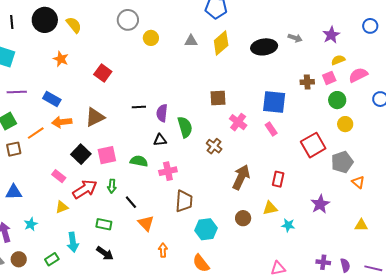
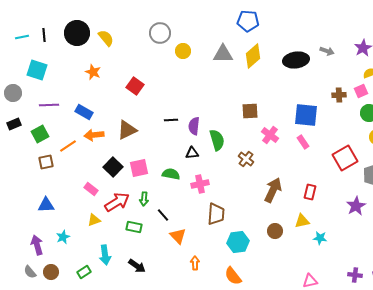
gray triangle: (191, 41) -> (223, 54), size x1.5
purple star: (320, 204) -> (356, 206), moved
green rectangle: (104, 224) -> (134, 227), moved

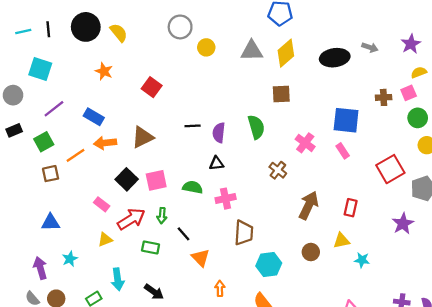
purple line: (49, 105) -> (54, 109), turned -36
brown square: (250, 111) -> (281, 94), moved
green semicircle: (217, 140) -> (256, 127), moved

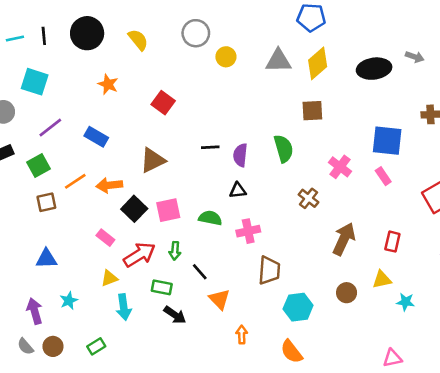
yellow semicircle: (119, 33) -> (138, 40), moved
orange arrow: (105, 143) -> (109, 185), moved
cyan arrow: (118, 279) -> (124, 307), moved
black arrow: (154, 292) -> (175, 315), moved

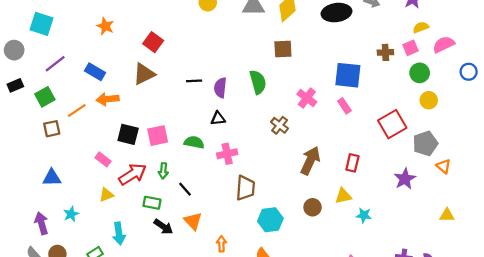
brown triangle: (153, 160) -> (144, 74), moved
orange arrow: (109, 185) -> (108, 99), moved
black square: (134, 209) -> (128, 134), turned -30
orange triangle: (219, 299) -> (193, 221), moved
cyan arrow: (124, 307) -> (119, 233), moved

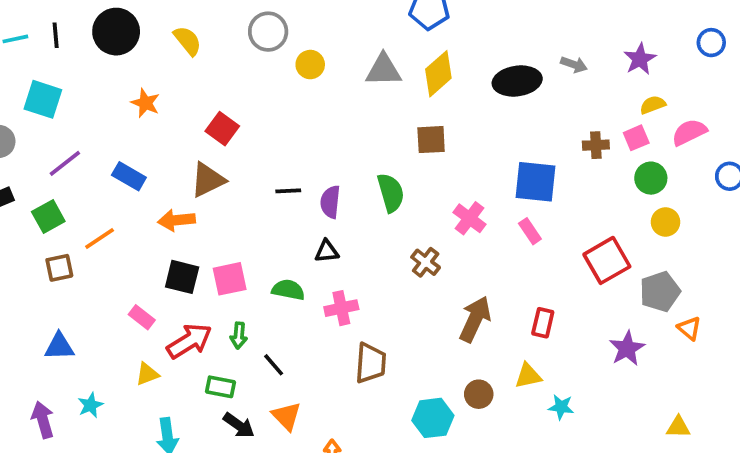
orange arrow: (108, 99) -> (177, 220), moved
yellow triangle: (447, 215) -> (678, 427), moved
cyan hexagon: (270, 220) -> (433, 418), moved

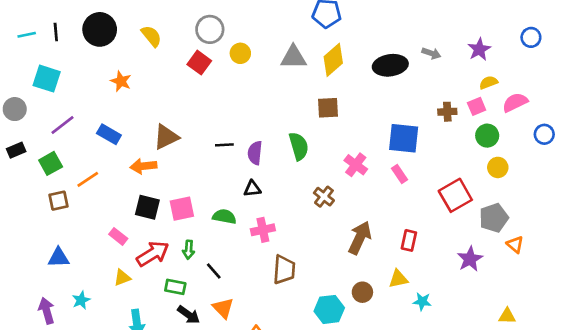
red square: (222, 129) -> (199, 63), moved

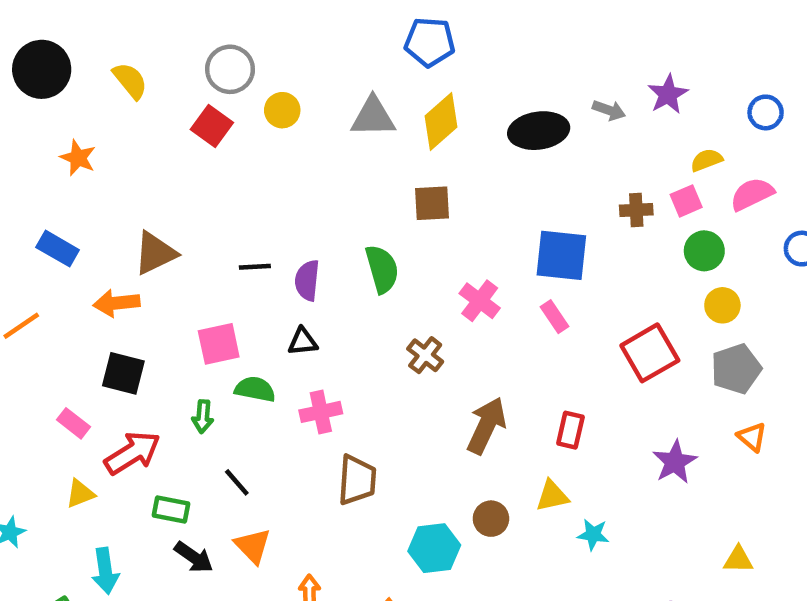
blue circle: (531, 37) -> (766, 112), moved
purple star: (479, 49) -> (668, 94), moved
pink square: (182, 209) -> (219, 344), moved
gray pentagon: (494, 218) -> (736, 369), moved
green arrow: (189, 250) -> (203, 417), moved

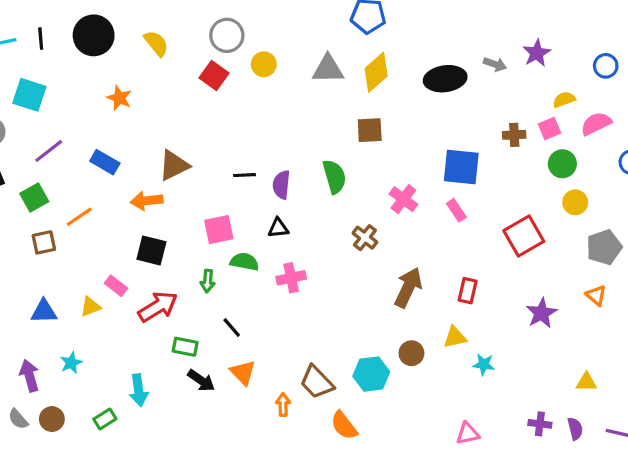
gray pentagon: (736, 369) -> (604, 247), moved
brown trapezoid: (357, 480) -> (317, 382), moved, turned 132
yellow triangle: (80, 494) -> (90, 307), moved

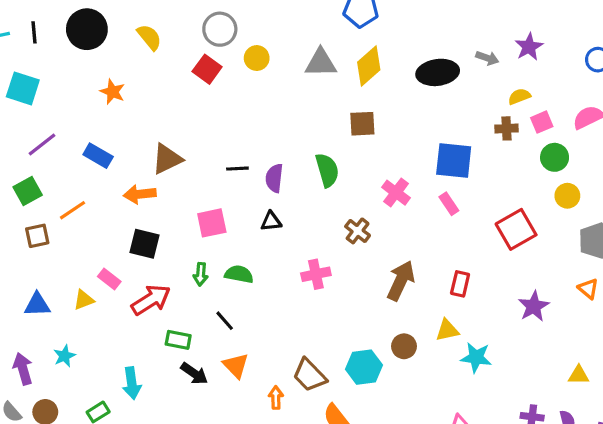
yellow semicircle: (564, 100) -> (519, 96), moved
green semicircle: (245, 262) -> (239, 274), moved
pink cross: (291, 278) -> (316, 274), moved
cyan star: (484, 364) -> (476, 357), size x1.4

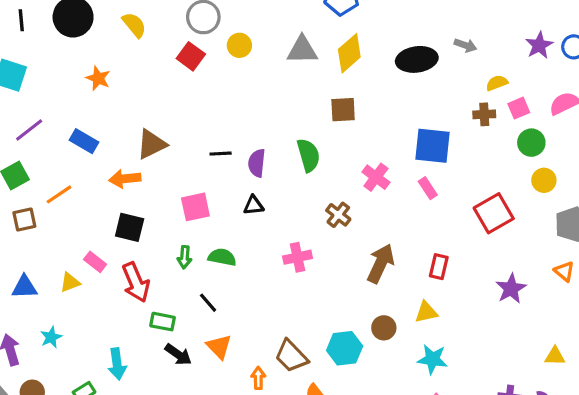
purple star: (529, 47) -> (539, 45), moved
red arrow: (151, 300) -> (136, 282), turned 99
cyan star: (476, 357) -> (432, 359), moved

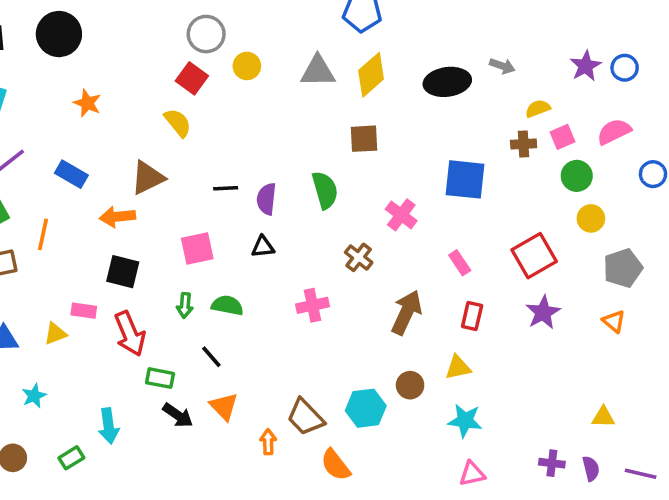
yellow semicircle: (134, 25) -> (178, 123), moved
pink rectangle: (428, 188) -> (460, 263), moved
orange line: (59, 194) -> (43, 234), turned -44
pink rectangle: (95, 262) -> (84, 311), turned -30
purple star: (511, 289) -> (543, 312), moved

